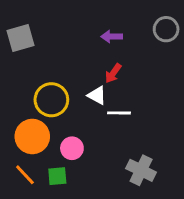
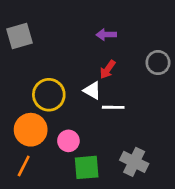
gray circle: (166, 29) -> (158, 63), moved
orange line: (25, 175) -> (24, 166), turned 70
green square: (57, 176) -> (87, 167), moved, size x1.4

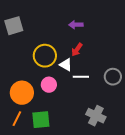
gray circle: (158, 63) -> (113, 77), moved
yellow circle: (49, 95) -> (45, 56), moved
pink circle: (68, 141) -> (49, 85), moved
green square: (87, 167) -> (41, 120), moved

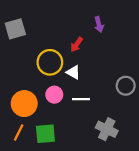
purple arrow: (76, 25) -> (99, 24), moved, turned -104
red arrow: (77, 50) -> (77, 44), moved
white line: (81, 77) -> (81, 99), moved

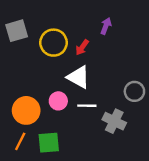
purple arrow: (99, 24) -> (106, 26), turned -144
yellow circle: (50, 62) -> (54, 43), moved
white triangle: (73, 72) -> (79, 77), size x1.5
gray cross: (107, 129) -> (114, 121), moved

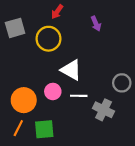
purple arrow: (106, 26) -> (96, 24), turned 136
red arrow: (82, 47) -> (57, 12), moved

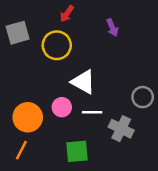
green square: (44, 129) -> (77, 151), moved

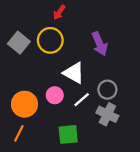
purple arrow: (112, 28) -> (100, 44), moved, size x1.5
gray square: (18, 33) -> (19, 43), moved, turned -35
gray circle: (143, 97) -> (107, 90), moved
white line: (92, 112) -> (82, 100), turned -42

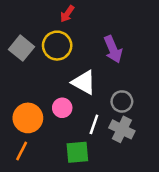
white line: (82, 100) -> (94, 124), moved, turned -30

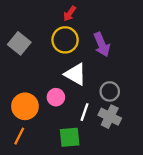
red arrow: (67, 14) -> (70, 14), moved
yellow circle: (57, 46) -> (65, 40), moved

